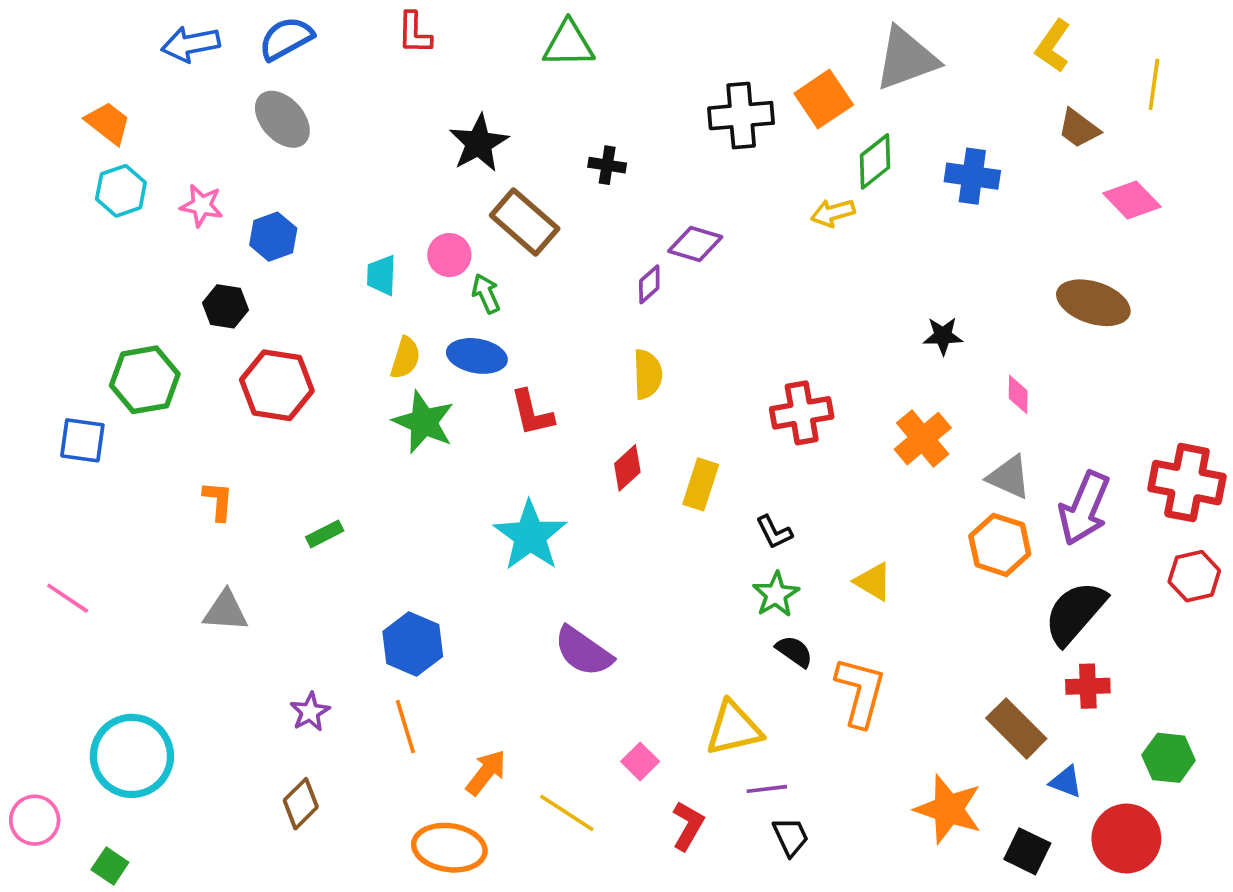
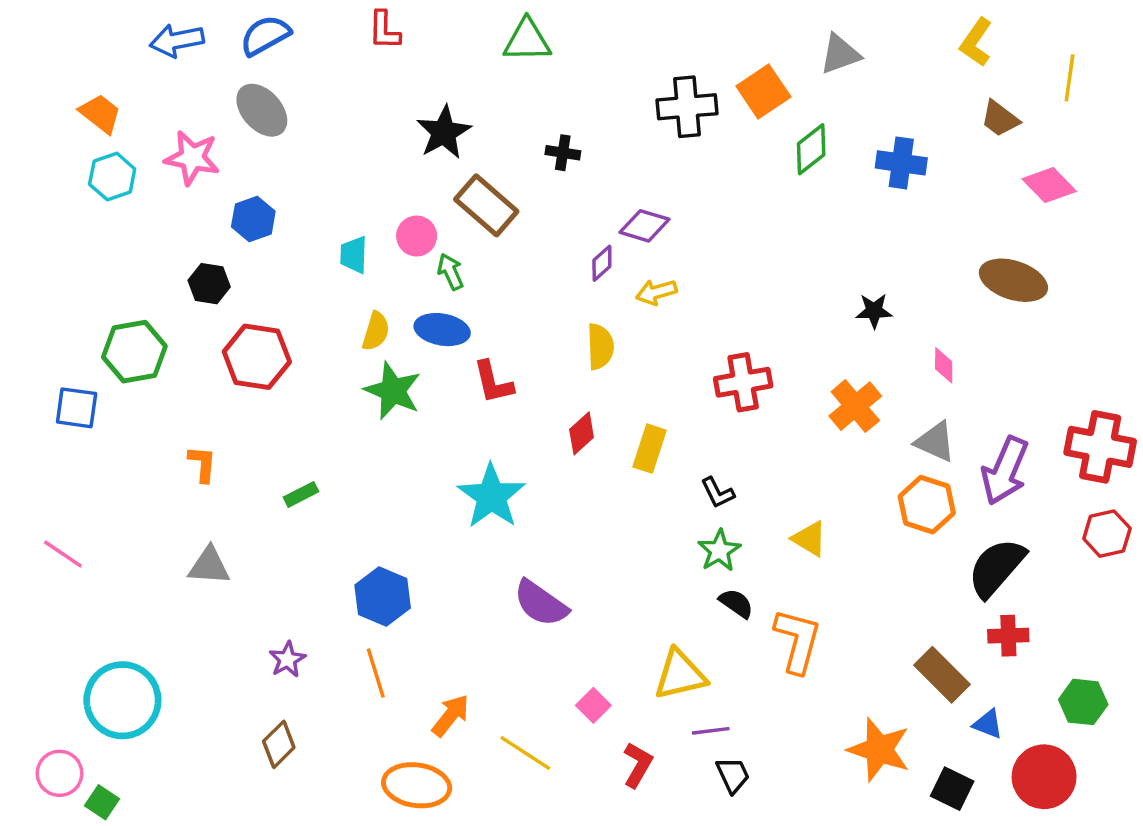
gray triangle: (906, 59) -> (840, 54), size x0.7
pink star: (202, 205) -> (192, 158), moved, size x1.4
yellow arrow: (833, 213) -> (656, 292), moved
pink circle: (35, 820) -> (60, 773), moved

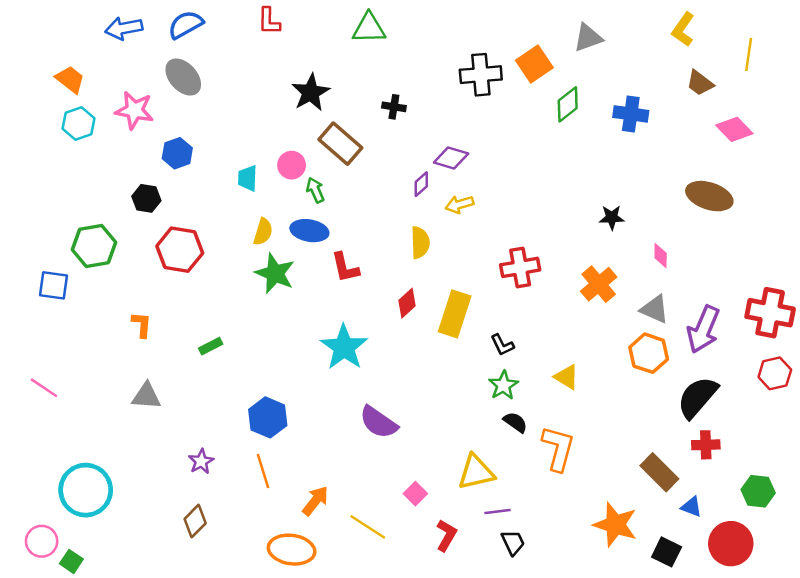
yellow rectangle: (650, 449) -> (455, 314), size x1.4

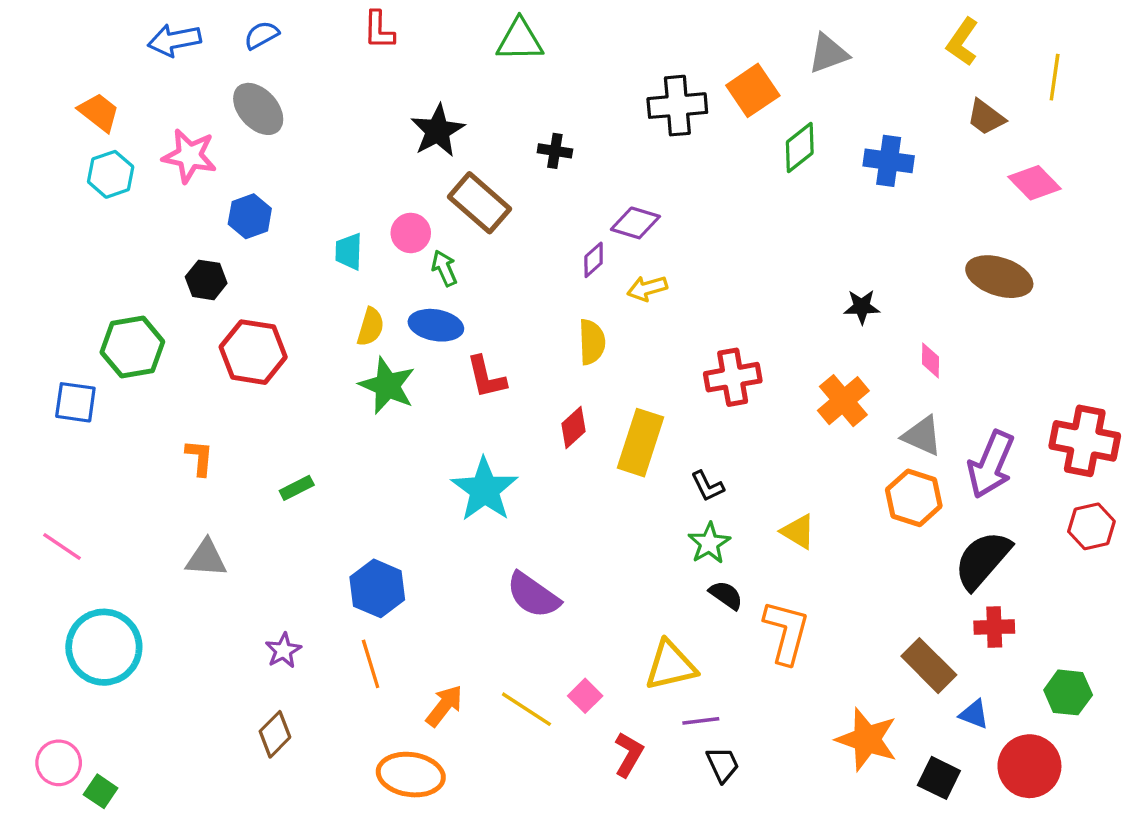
blue semicircle: (186, 25) -> (262, 35), size x0.7
cyan circle: (86, 490) -> (104, 647), moved
yellow line: (368, 527) -> (526, 709), moved

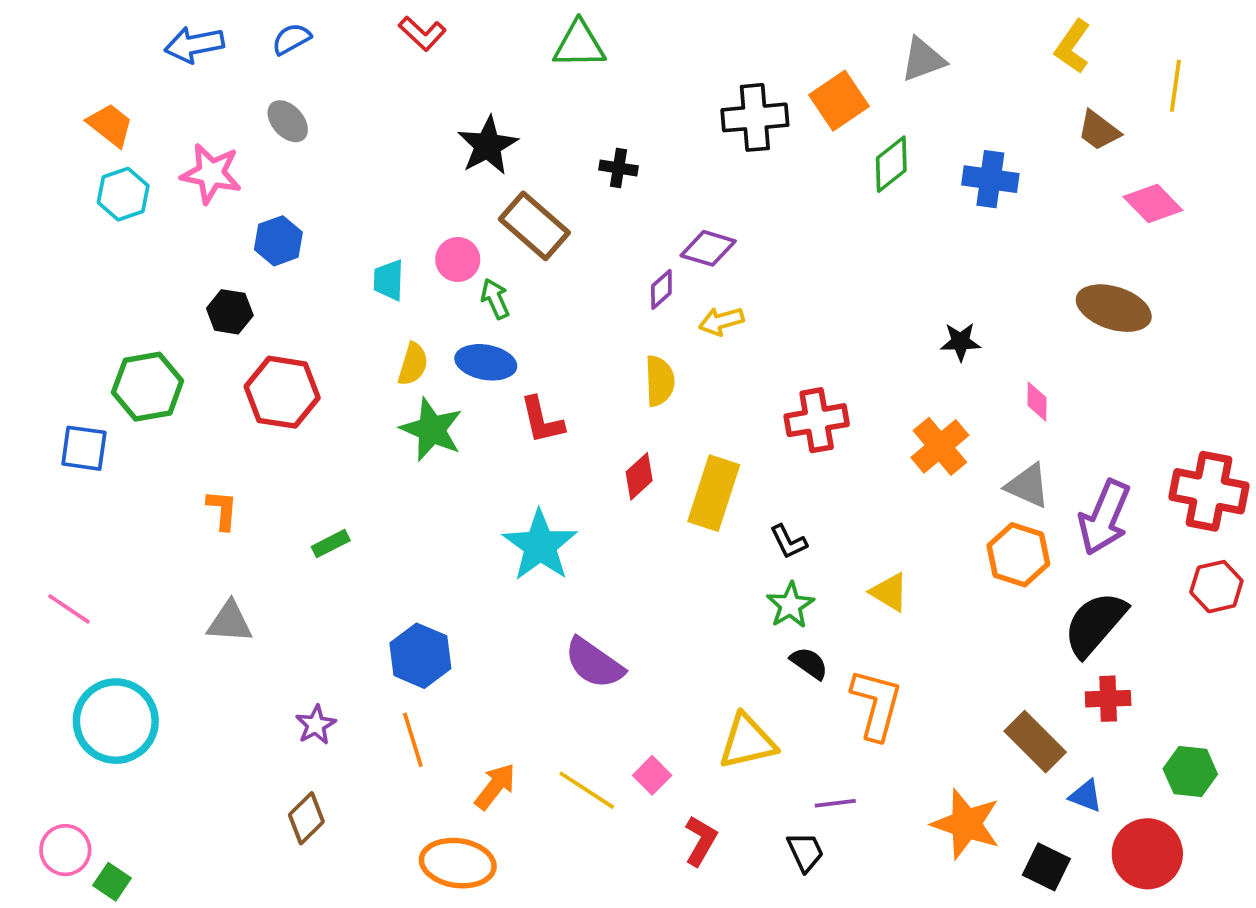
red L-shape: (379, 30) -> (422, 33), turned -48
gray ellipse: (258, 109) -> (288, 121), size x0.7
purple line: (701, 721) -> (835, 803), moved

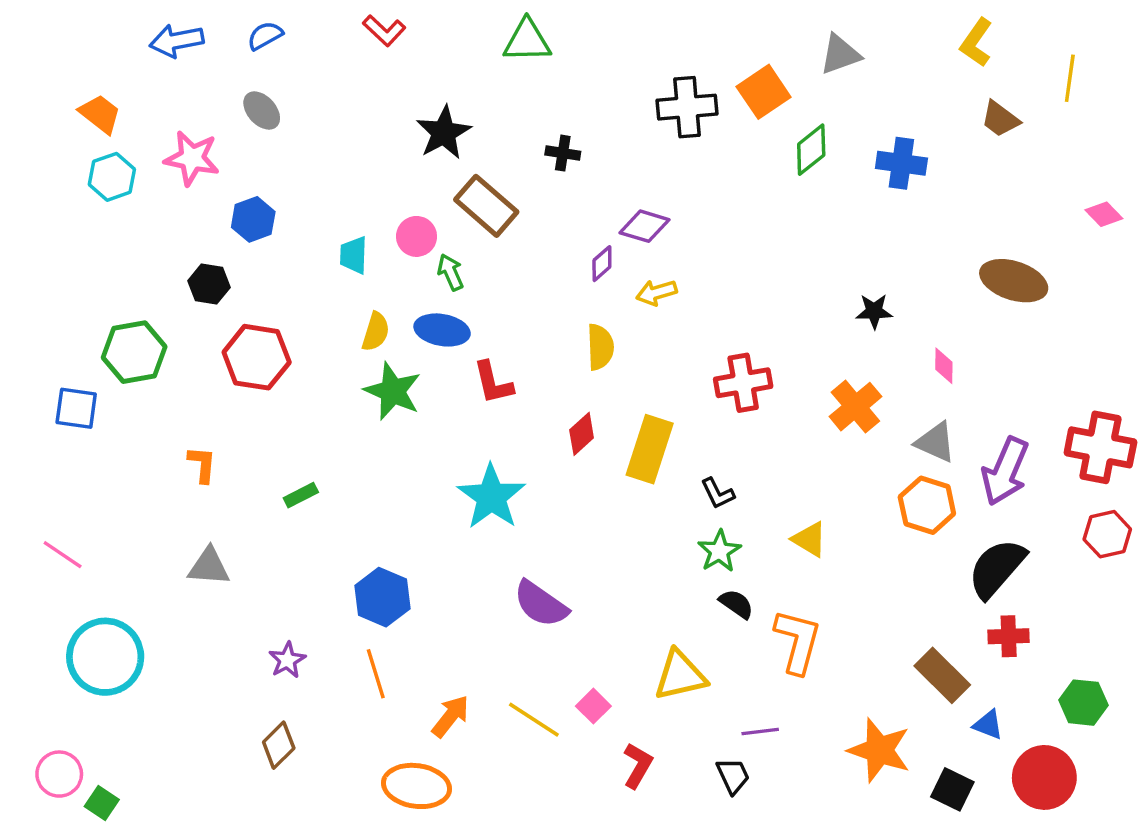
pink diamond: (1153, 203) -> (1104, 214), moved, size x0.7

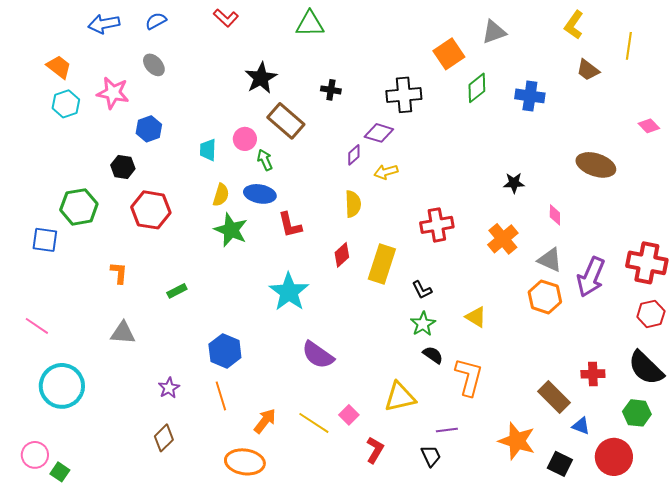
black cross: (687, 107) -> (404, 95), moved
black semicircle: (997, 568) -> (646, 368), moved, turned -87

